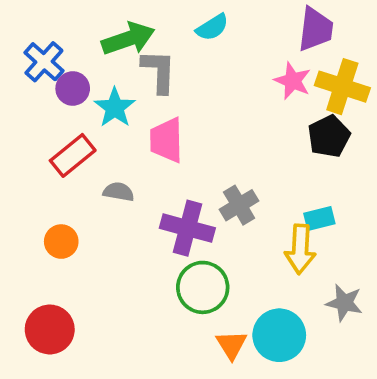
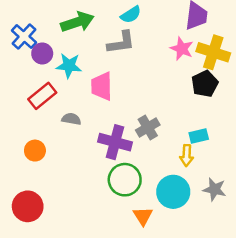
gray L-shape: (159, 71) -> (121, 43), moved, turned 80
cyan star: (115, 108) -> (69, 66), turned -30
yellow arrow: (300, 249) -> (187, 155), size x0.7
cyan circle: (279, 335) -> (173, 192), moved

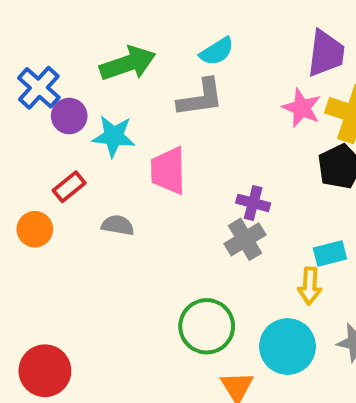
red rectangle: (42, 96) -> (69, 187), size x0.7
purple cross: (115, 142) -> (253, 203), moved, size x0.6
orange circle: (35, 151) -> (35, 229), moved

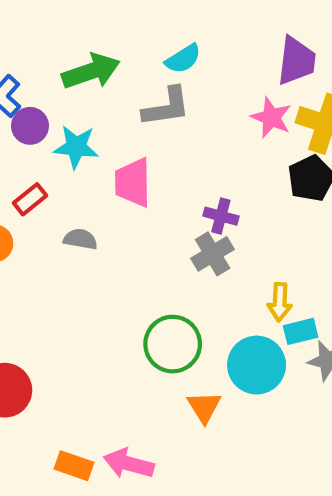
cyan rectangle: (330, 253) -> (301, 331), moved

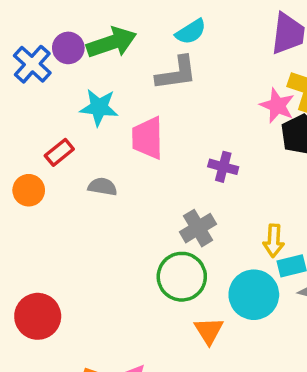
pink star: (271, 117) -> (277, 106), moved
purple circle: (30, 126) -> (68, 48), moved
gray cross: (213, 254) -> (198, 228), moved

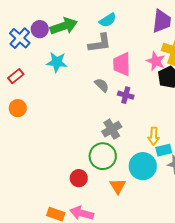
pink trapezoid: (148, 138) -> (122, 64), moved
red rectangle: (59, 152) -> (16, 76), moved
gray semicircle: (103, 187) -> (102, 85), moved, turned 35
red circle: (38, 316) -> (79, 178), moved, size x0.7

